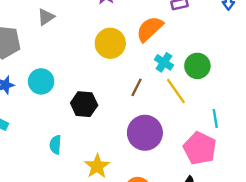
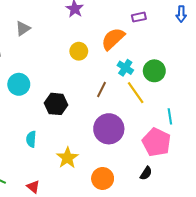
yellow circle: (110, 43) -> (79, 51), size x0.7

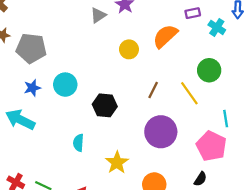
gray triangle: (23, 28) -> (98, 15), moved
cyan cross: (125, 68) -> (217, 27), moved

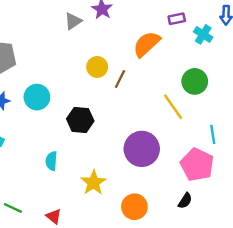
yellow circle: (129, 49) -> (97, 67), moved
brown line: (153, 90) -> (120, 79), moved

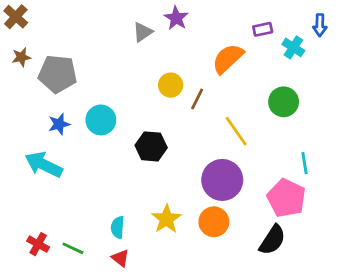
yellow line: (173, 107) -> (236, 131), moved
cyan semicircle: (51, 161) -> (118, 227), moved
black semicircle: (185, 201) -> (272, 240), size x1.6
orange circle: (134, 207) -> (214, 222), moved

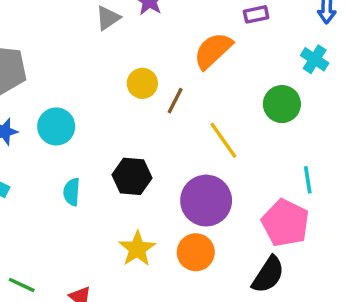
cyan cross: (293, 47) -> (315, 59), moved
black hexagon: (151, 146) -> (132, 176), moved
cyan semicircle: (118, 227) -> (72, 192), moved

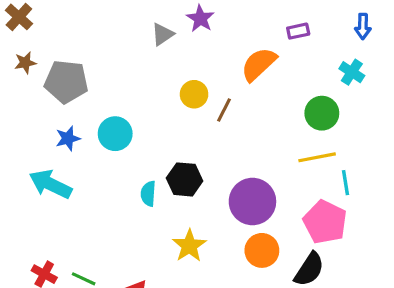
yellow line: (223, 140) -> (317, 157), moved, turned -66
cyan semicircle: (72, 192) -> (148, 194), moved
orange circle: (196, 252) -> (262, 250), moved

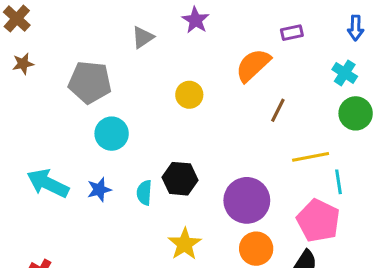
gray triangle: (162, 34) -> (143, 37), moved
gray pentagon: (66, 82) -> (90, 82), moved
brown line: (224, 110) -> (278, 110), moved
green circle: (322, 113) -> (356, 113), moved
blue star: (68, 138) -> (99, 190), moved

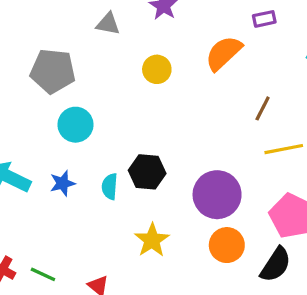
gray triangle: (143, 37) -> (108, 24), turned 45
yellow circle: (189, 95) -> (157, 69), moved
brown line: (278, 110) -> (263, 108), moved

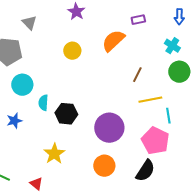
gray triangle: (108, 24) -> (29, 23), moved, turned 35
cyan semicircle: (110, 186) -> (43, 103), moved
yellow star: (152, 240) -> (54, 154), moved
orange circle: (227, 245) -> (104, 166), moved

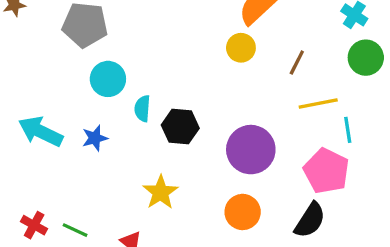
yellow circle: (72, 51) -> (241, 48), moved

